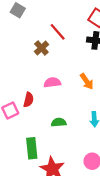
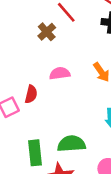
green semicircle: (59, 122) -> (71, 144), moved, size x1.5

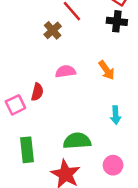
green rectangle: (35, 153) -> (27, 150), moved

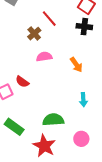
pink semicircle: (65, 71) -> (44, 57), moved
red semicircle: (37, 92) -> (22, 82), turned 112
green rectangle: (27, 150) -> (14, 127), turned -48

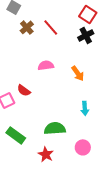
black cross: (84, 27) -> (86, 35), turned -35
brown cross: (34, 34) -> (27, 27), moved
red star: (44, 146) -> (46, 154), size x0.7

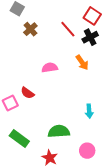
red line: (51, 27) -> (68, 29), moved
orange arrow: (78, 73) -> (82, 63), moved

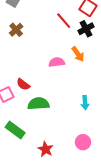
brown cross: (30, 29) -> (16, 30), moved
pink semicircle: (50, 68) -> (57, 62), moved
green semicircle: (59, 131) -> (38, 104), moved

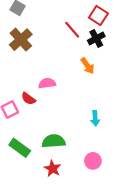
brown cross: (16, 30) -> (21, 40), size x1.5
pink semicircle: (57, 62) -> (47, 83), moved
green semicircle: (38, 104) -> (54, 141), moved

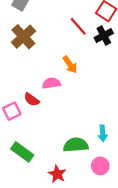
orange arrow: (87, 66) -> (70, 65), moved
cyan arrow: (95, 118) -> (103, 133), moved
green semicircle: (54, 141) -> (76, 145), moved

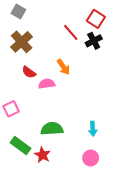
red semicircle: (32, 100) -> (29, 72), moved
green semicircle: (76, 145) -> (52, 129), moved
red star: (57, 174) -> (42, 155), moved

